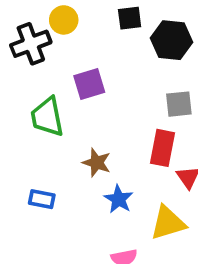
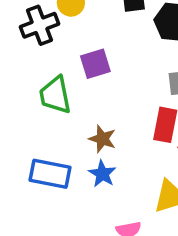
blue rectangle: (42, 199) -> (50, 174), size x1.6
blue star: (119, 199) -> (102, 174), moved

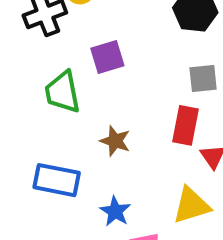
blue star: (102, 174) -> (115, 211), moved

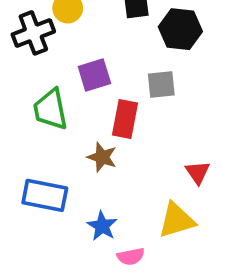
gray square: (203, 78) -> (161, 85), moved
red rectangle: (186, 125) -> (125, 119), moved

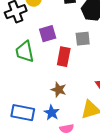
brown star: (102, 157) -> (59, 90), moved
blue rectangle: (45, 195) -> (23, 113), moved

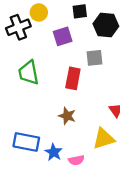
purple square: (48, 34) -> (63, 36), moved
blue star: (52, 113) -> (54, 152), moved

